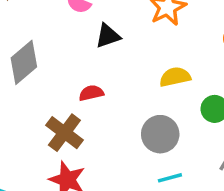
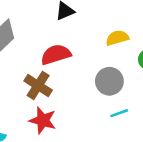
red semicircle: (91, 93) -> (56, 55), size x1.6

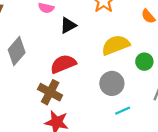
yellow semicircle: (117, 38) -> (116, 45), size x1.4

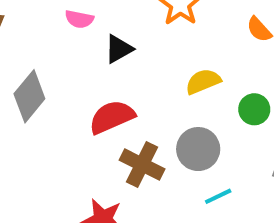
yellow semicircle: (116, 45) -> (203, 81), size x0.7
brown cross: (50, 92) -> (142, 165), moved

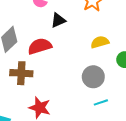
red semicircle: (112, 117) -> (40, 46), moved
brown cross: (142, 165) -> (21, 73), moved, turned -30

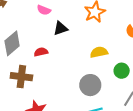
red semicircle: (40, 46) -> (41, 52), size x0.6

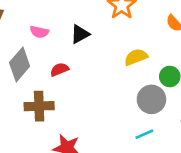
pink semicircle: (44, 10) -> (39, 32), moved
gray circle: (90, 85) -> (151, 99), moved

